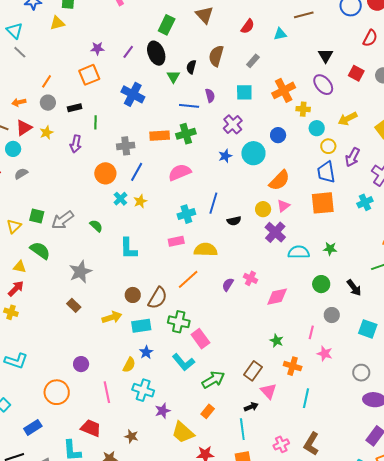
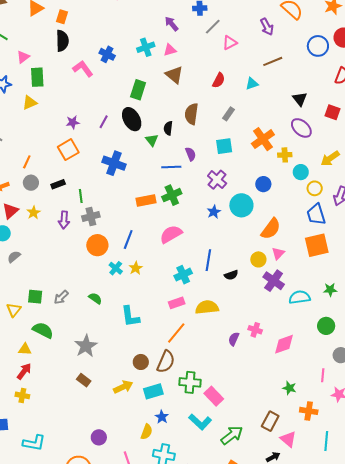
gray cross: (126, 146) -> (91, 216), moved
gray arrow: (63, 220) -> (61, 297), size x0.7
orange line: (188, 279) -> (176, 333), moved

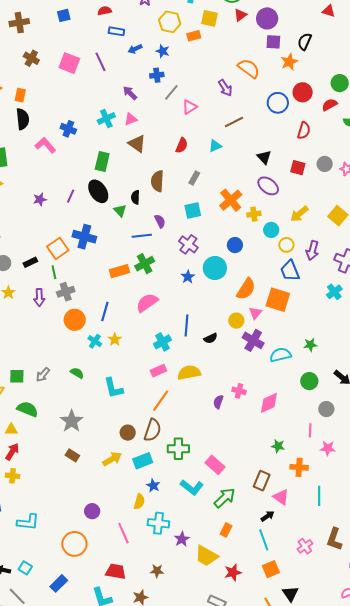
orange square: (68, 150) -> (58, 248), moved
orange square: (317, 245) -> (278, 300), moved, turned 35
pink rectangle: (214, 396) -> (215, 465), moved

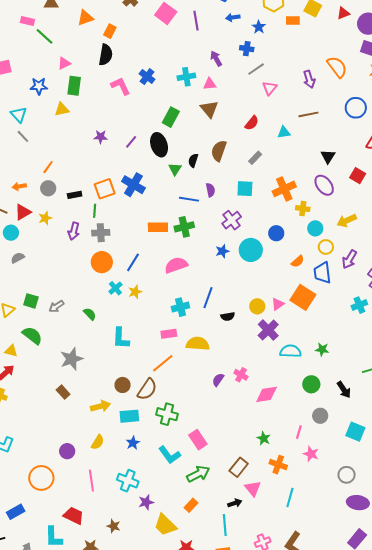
pink triangle: (190, 107) -> (270, 88), turned -35
orange semicircle: (246, 289) -> (298, 261), moved, size x0.6
yellow semicircle: (139, 502) -> (98, 442), moved

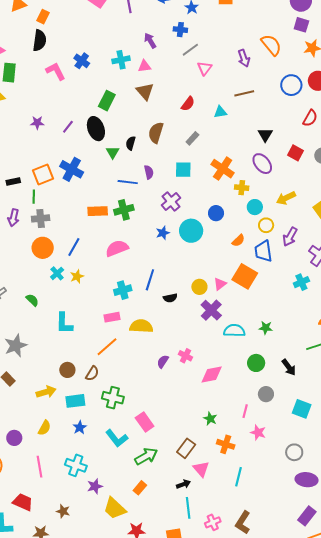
orange cross: (284, 189) -> (223, 169), turned -30
brown semicircle: (147, 389) -> (92, 373), size x0.7
cyan line: (225, 525) -> (188, 508), moved

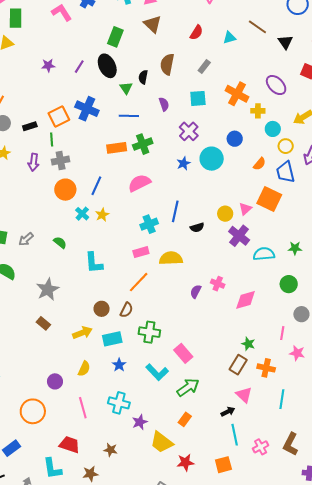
brown line: (244, 93) -> (257, 27), moved, turned 54
black triangle: (265, 135) -> (285, 42), moved
blue line: (128, 182) -> (129, 116), moved
brown rectangle: (186, 448) -> (238, 365), moved

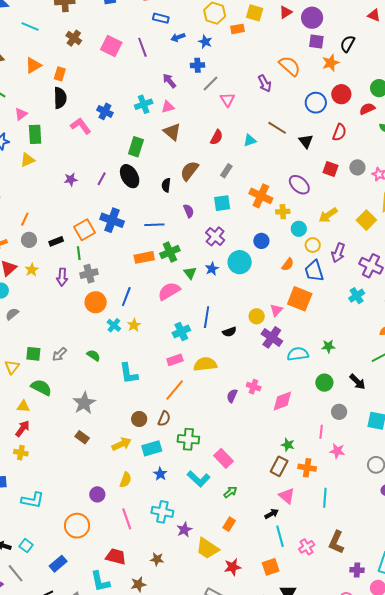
brown semicircle: (167, 64) -> (189, 171), turned 30
green triangle: (126, 88) -> (190, 273), moved
green arrow: (188, 387) -> (230, 492), size x0.6

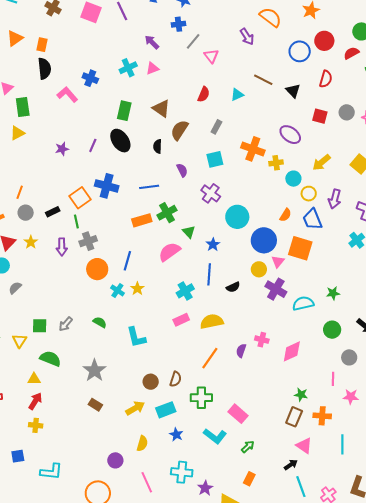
brown triangle: (172, 132) -> (161, 108), moved
blue circle: (261, 241) -> (264, 240), moved, size x1.6
blue star: (212, 269) -> (213, 245), moved
orange line: (175, 390) -> (210, 358), moved

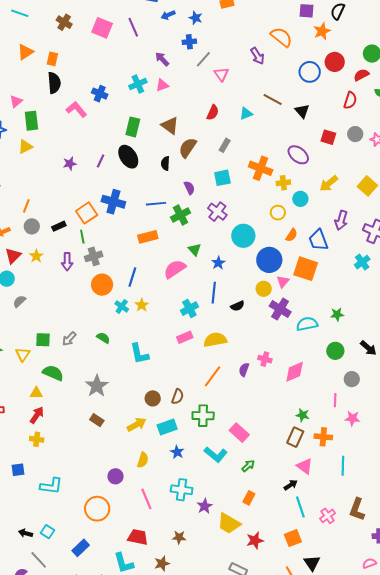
red semicircle: (326, 79) -> (350, 100), moved
yellow circle: (309, 194) -> (278, 213), moved
green cross: (167, 213) -> (180, 215), moved

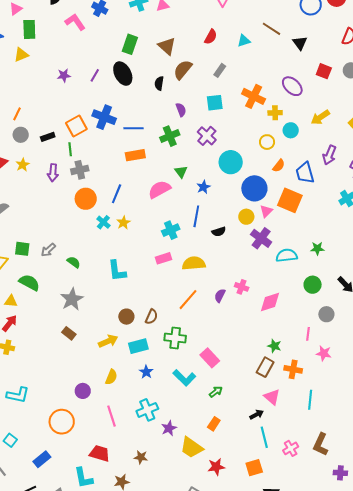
blue line: (156, 204) -> (134, 128), moved
green semicircle: (103, 338) -> (74, 262), moved
cyan cross: (182, 490) -> (147, 410), turned -35

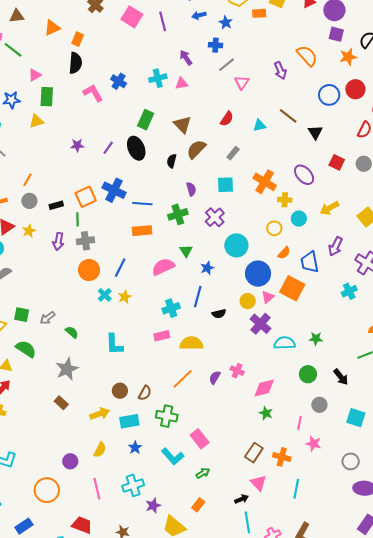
green star: (274, 346) -> (266, 413), moved

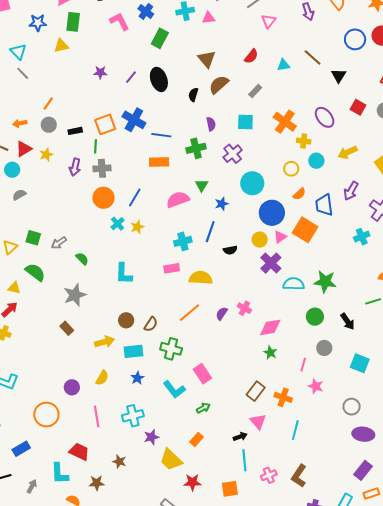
green rectangle: (146, 120) -> (160, 38), moved
green star: (316, 339) -> (325, 282), size x1.6

